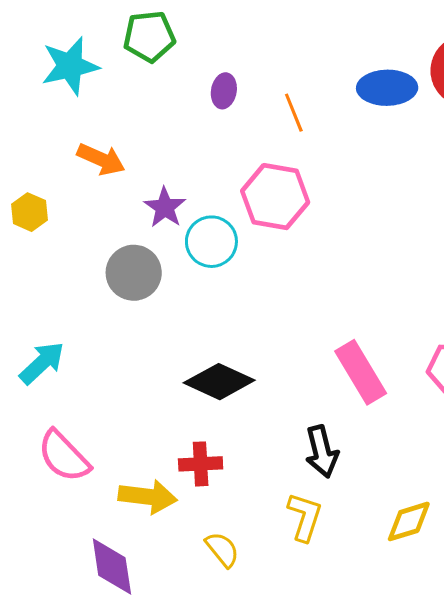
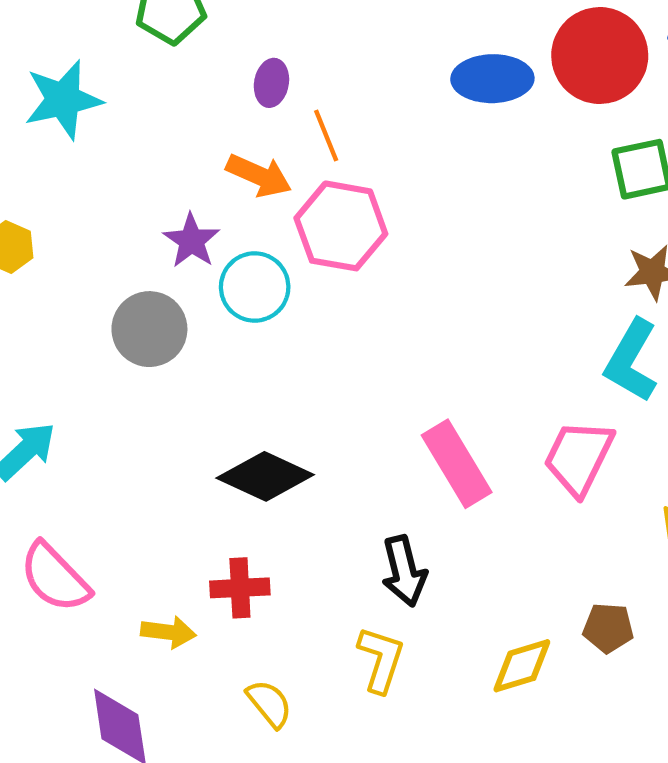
cyan star: (70, 66) -> (63, 100), moved
orange line: (294, 113) -> (326, 135), moved
orange arrow: (101, 159) -> (259, 175), moved
yellow arrow: (148, 497) -> (168, 632), size x0.7

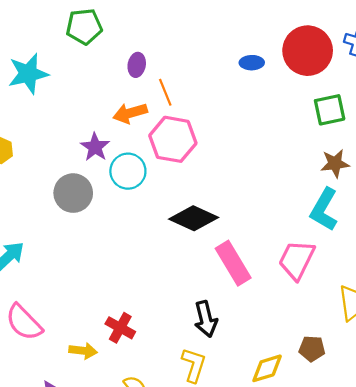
blue ellipse: (492, 79) -> (252, 63), size x0.6
orange arrow: (259, 175) -> (130, 113), turned 140
black diamond: (265, 476) -> (194, 218), moved
red cross: (240, 588) -> (120, 328), turned 32

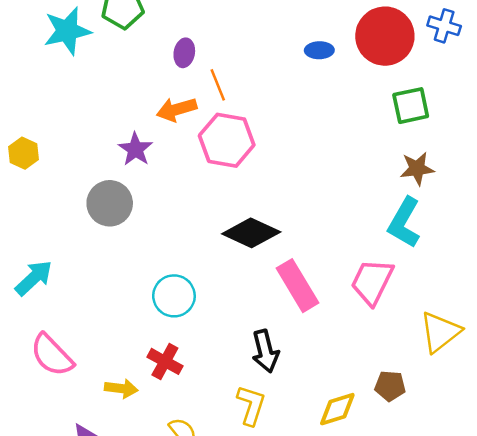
cyan star: (28, 74) -> (67, 31), moved
cyan circle: (128, 171) -> (174, 296), moved

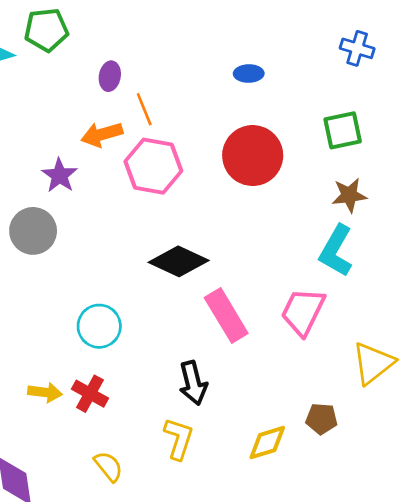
blue cross: (444, 26) -> (357, 48), moved
red circle: (385, 36) -> (253, 156), moved
yellow arrow: (121, 388) -> (45, 392), moved

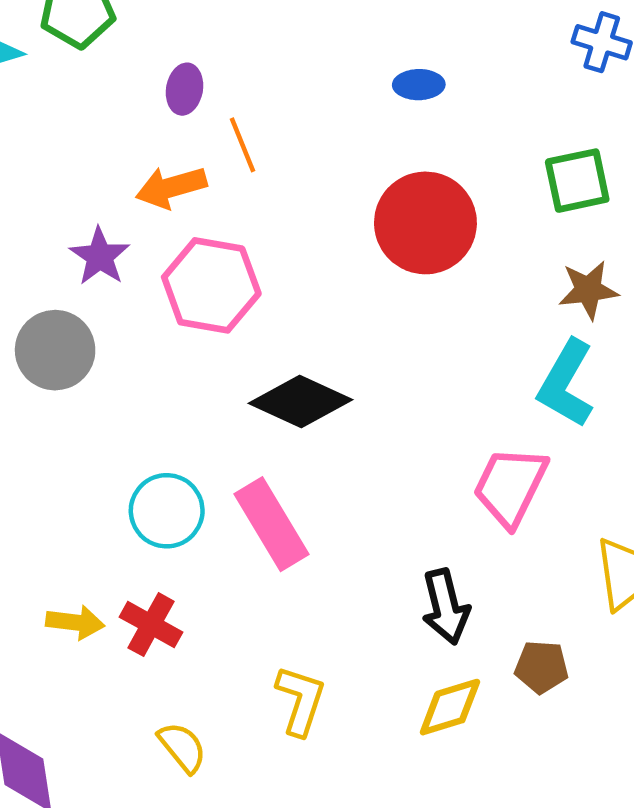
pink hexagon: (153, 166) -> (211, 285), moved
pink rectangle: (226, 316) -> (272, 524), moved
black arrow: (193, 383) -> (446, 607), moved

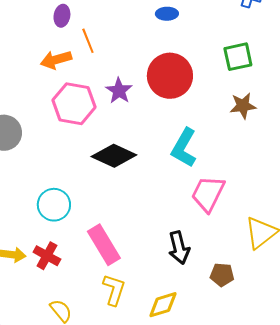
purple star: (100, 256) -> (119, 91), moved
cyan L-shape: (566, 384) -> (184, 148), moved
pink rectangle: (272, 524) -> (104, 245), moved
yellow diamond: (450, 707) -> (163, 305), moved

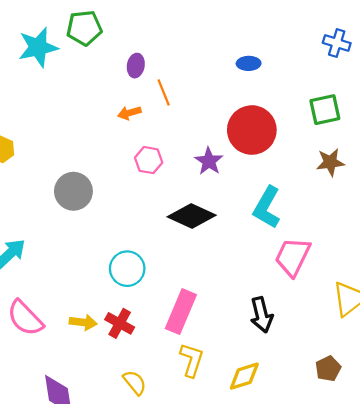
orange arrow: (56, 60) -> (129, 113), size x0.7
purple star: (119, 91) -> (209, 161), moved
pink hexagon: (74, 104) -> (149, 160), size x0.6
pink rectangle: (104, 245) -> (181, 312), turned 54
brown pentagon: (222, 275) -> (328, 369), moved, turned -30

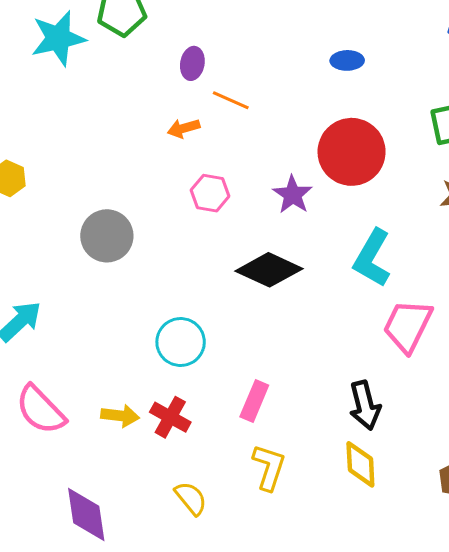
orange line: (164, 92) -> (231, 100), turned -44
pink rectangle: (181, 312) -> (254, 401), size x0.7
yellow diamond: (244, 376) -> (360, 464), moved, turned -76

